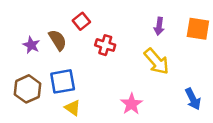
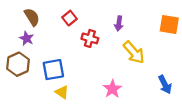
purple arrow: (159, 26) -> (119, 23), moved
brown semicircle: (58, 40) -> (32, 17), moved
brown hexagon: (27, 89) -> (18, 64), moved

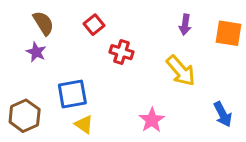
purple arrow: (119, 23) -> (185, 25), moved
brown hexagon: (18, 64) -> (25, 116), moved

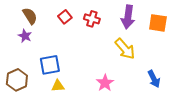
purple arrow: (185, 25) -> (128, 17), size x1.6
red cross: (121, 52) -> (92, 19), moved
yellow triangle: (84, 124) -> (58, 86), turned -40

